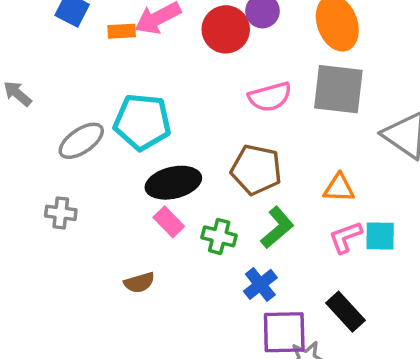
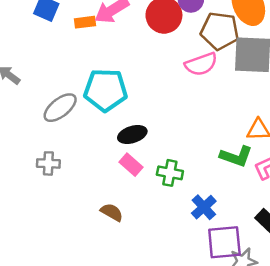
brown pentagon: (256, 170) -> (220, 31), moved
black ellipse: (173, 183) -> (132, 134), size x0.7
green L-shape: (277, 228) -> (236, 156), moved, turned 64
brown semicircle: (139, 283) -> (112, 212), turned -130

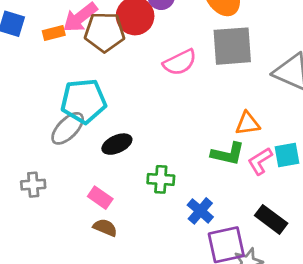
brown pentagon: (220, 31) -> (105, 32), moved
gray ellipse: (60, 108) -> (68, 128), moved
pink rectangle: (131, 165) -> (100, 198), moved

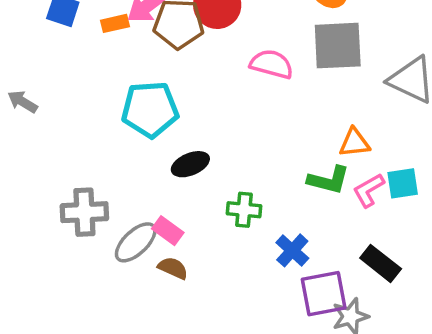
pink semicircle: (180, 62) -> (272, 64), turned -140
gray ellipse: (68, 128) -> (136, 242), moved
gray cross: (33, 185) -> (84, 212), size x1.5

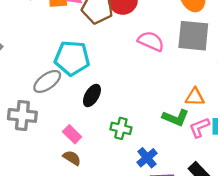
black ellipse: (190, 164) -> (92, 95), turned -45
gray ellipse: (136, 242) -> (47, 81), moved

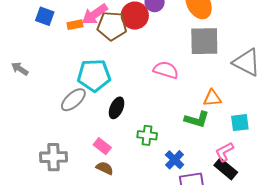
pink semicircle: (151, 41) -> (166, 70), moved
gray cross: (22, 115) -> (53, 157), moved
pink L-shape: (199, 127) -> (224, 152), moved

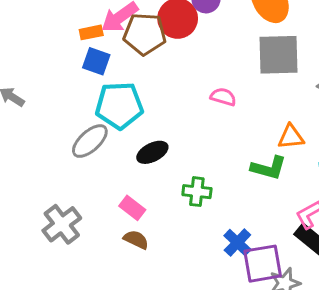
blue square: (45, 16) -> (96, 61), moved
pink semicircle: (166, 70) -> (223, 97), size x0.7
black ellipse: (117, 108) -> (152, 152), turned 40
gray cross: (53, 157) -> (62, 224), turned -36
blue cross: (175, 160) -> (237, 243), moved

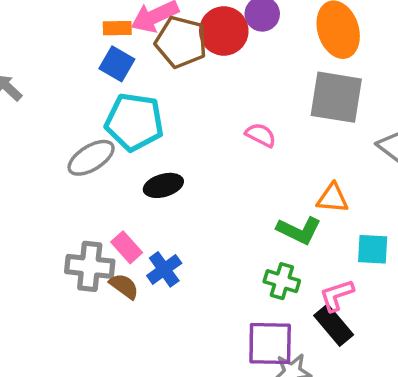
green cross: (197, 192) -> (282, 281), moved
gray cross: (62, 224) -> (90, 266), moved, turned 33
blue cross: (237, 243) -> (164, 269), moved

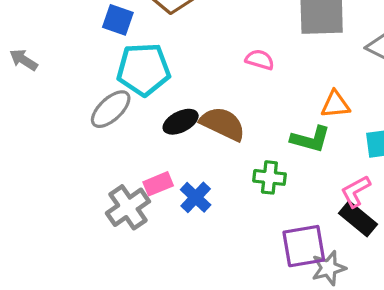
pink rectangle: (127, 247) -> (158, 184), turned -60
gray cross: (90, 266) -> (128, 207), turned -30
green cross: (282, 281) -> (269, 177), moved
brown semicircle: (124, 286) -> (223, 124), moved, size x1.6

